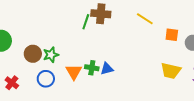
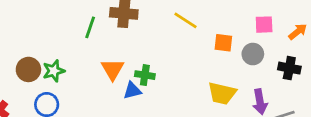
green line: (86, 22) -> (90, 27), moved
green cross: (92, 68) -> (145, 75), moved
orange triangle: (74, 72) -> (113, 69), moved

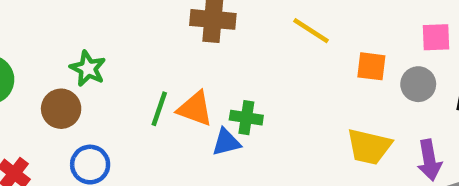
green line: (90, 27) -> (159, 109), moved
orange triangle: (113, 69) -> (195, 109), turned -40
green star: (54, 71) -> (88, 69), moved, turned -30

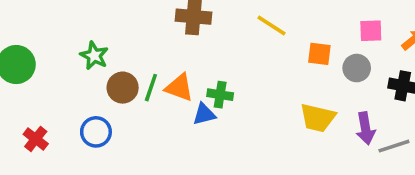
brown circle: (61, 109) -> (123, 88), moved

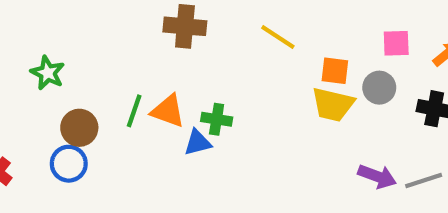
green star: (94, 56) -> (48, 73), moved
brown circle: (123, 88) -> (79, 128), moved
yellow trapezoid: (318, 118) -> (333, 105), moved
purple arrow: (366, 128) -> (377, 176), moved, turned -60

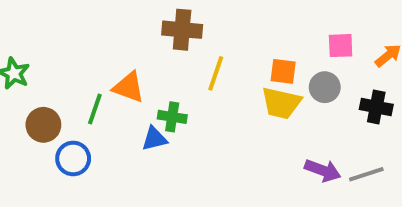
brown cross: (185, 26) -> (182, 30), moved
yellow line: (278, 37) -> (216, 73), moved, turned 76
orange triangle: (168, 111) -> (129, 87), moved
blue circle: (69, 164) -> (73, 158), moved

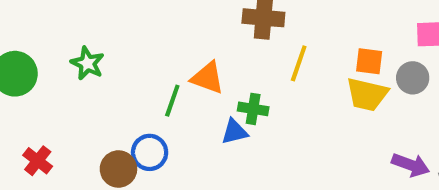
brown circle: (43, 125) -> (118, 169), moved

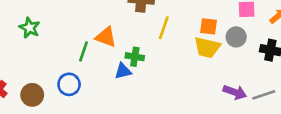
brown circle: (118, 169) -> (32, 95), moved

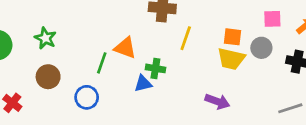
purple arrow: (235, 92) -> (217, 101), moved
brown circle: (32, 95) -> (48, 77), moved

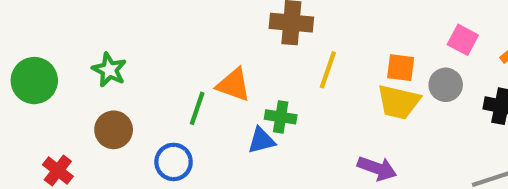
pink square: (272, 19) -> (463, 40), turned 30

